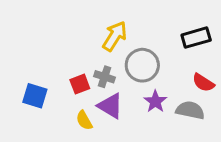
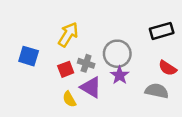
yellow arrow: (115, 36) -> (68, 35), moved
blue square: (35, 96) -> (29, 56), moved
purple star: (155, 101) -> (120, 75), moved

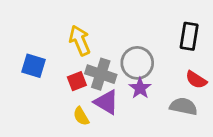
black rectangle: (162, 31) -> (189, 36), turned -65
yellow arrow: (68, 35) -> (80, 40), turned -55
gray cross: (86, 63) -> (101, 74), size x1.5

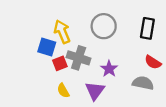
gray circle: (137, 63) -> (104, 26), moved
blue square: (33, 66) -> (47, 47), moved
purple triangle: (106, 102) -> (95, 91), moved, turned 35

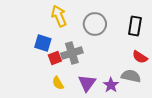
yellow arrow: (62, 32) -> (59, 16), moved
gray cross: (79, 58) -> (72, 53), turned -35
purple star: (109, 69) -> (111, 85), moved

